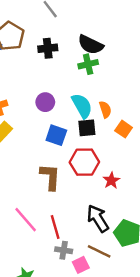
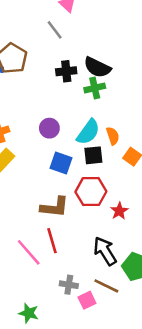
black cross: (48, 48) -> (66, 71), moved
cyan semicircle: (82, 106) -> (88, 132), turned 65
brown L-shape: (50, 177) -> (55, 207), turned 92
red line: (55, 227) -> (52, 241), moved

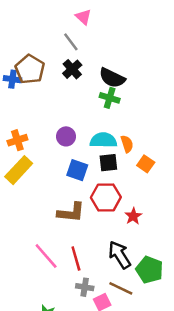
black cross: (66, 71) -> (72, 69), moved, turned -36
green cross: (95, 88) -> (110, 98), turned 30
cyan semicircle: (88, 132) -> (103, 140), turned -125
red line: (52, 241) -> (76, 258), moved

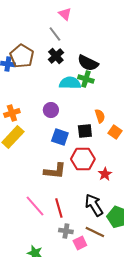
cyan semicircle: (103, 140) -> (70, 83), moved

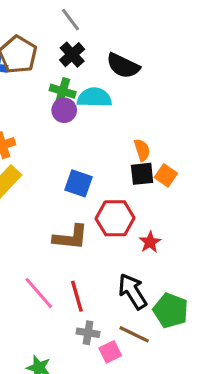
green cross: (86, 79) -> (63, 91), moved
purple circle: (51, 110) -> (64, 110), moved
black square: (85, 131) -> (142, 174), moved

